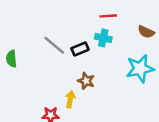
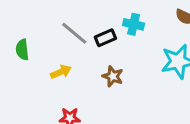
yellow arrow: (70, 99) -> (61, 72), moved, turned 56

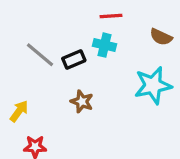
yellow arrow: (61, 72) -> (19, 111), moved, turned -30

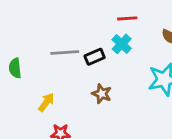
cyan cross: (104, 45) -> (122, 44), turned 30
gray line: (40, 55) -> (65, 52), turned -44

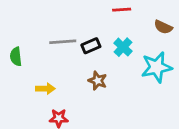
cyan cross: (122, 44) -> (123, 47), moved
yellow arrow: (46, 102) -> (45, 89), turned 54

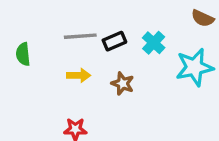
yellow arrow: (45, 89) -> (79, 75), moved

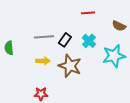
black rectangle: (114, 41) -> (65, 40), turned -32
brown star: (123, 84) -> (70, 66), size x1.6

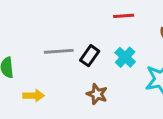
yellow arrow: (43, 61) -> (34, 96), moved
brown star: (70, 66) -> (97, 94), size x0.6

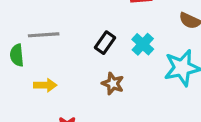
gray line: (59, 51) -> (44, 35), moved

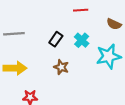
yellow arrow: (45, 85) -> (15, 68), size x1.5

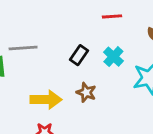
yellow arrow: (15, 68) -> (46, 100), moved

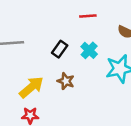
yellow arrow: (46, 100) -> (31, 87), turned -40

